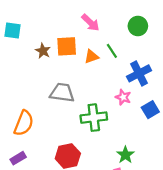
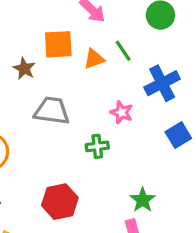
brown star: (43, 51) -> (24, 69), moved
pink star: (123, 97) -> (122, 112), moved
green cross: (94, 118) -> (97, 146), size x0.6

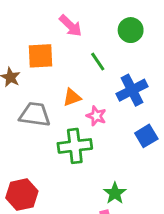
orange triangle: (94, 59) -> (72, 97), moved
green cross: (97, 146) -> (75, 146), size x1.6
red hexagon: (60, 202) -> (22, 195), moved

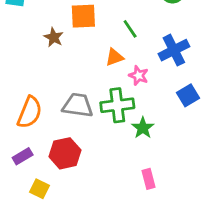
green line: (98, 62) -> (130, 29), moved
gray trapezoid: (35, 114) -> (78, 105), moved
green star: (115, 193) -> (143, 128), moved

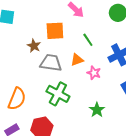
gray trapezoid: (78, 105) -> (51, 63), moved
green cross: (117, 105) -> (58, 94), moved, turned 35

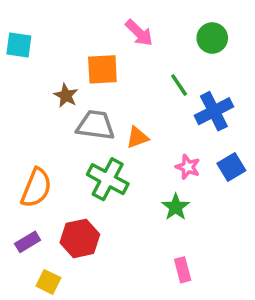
green line: (88, 40) -> (179, 85), moved
orange triangle: (77, 60) -> (137, 137), moved
pink star: (94, 73) -> (188, 167), moved

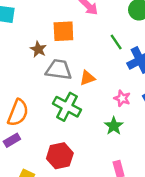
red hexagon: (80, 238) -> (60, 156), moved
purple rectangle: (28, 242) -> (12, 140), moved

